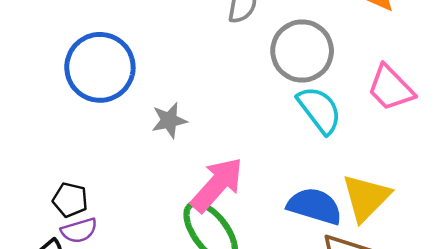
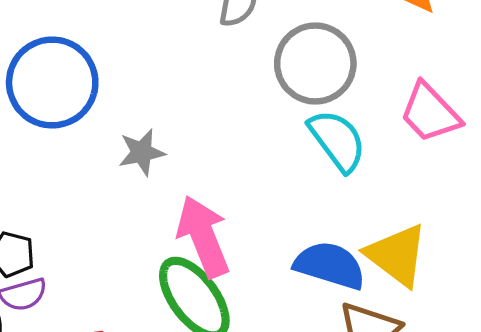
pink arrow: (217, 185) -> (203, 236), turned -64
yellow triangle: (366, 198) -> (397, 255), turned -38

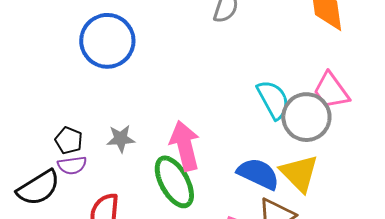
gray circle: (315, 64) -> (306, 117), moved
gray star: (142, 152) -> (121, 139), moved

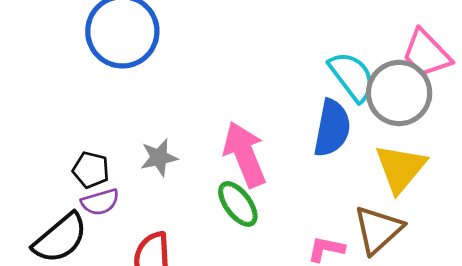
yellow triangle: (299, 173) -> (400, 168), turned 33
blue semicircle: (258, 174) -> (332, 128), moved, turned 84
green ellipse: (174, 182) -> (238, 204), size x0.7

